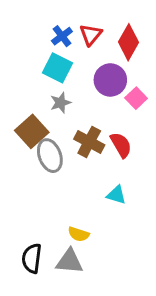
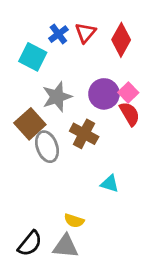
cyan square: (57, 68) -> (33, 57), moved
purple circle: (110, 80) -> (104, 94), moved
gray star: (60, 103) -> (57, 97), size x1.5
red semicircle: (121, 145) -> (130, 114), moved
black semicircle: (32, 258) -> (30, 243), turned -148

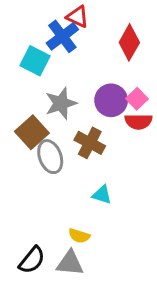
red triangle: (85, 33) -> (78, 17), moved, turned -45
blue cross: (58, 34) -> (62, 36), size x1.5
red semicircle: (130, 114) -> (138, 122), turned 120
cyan triangle: (110, 184) -> (102, 195), moved

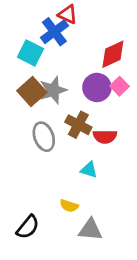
red diamond: (129, 42) -> (113, 54), moved, turned 36
red semicircle: (138, 122) -> (105, 137), moved
brown square: (32, 132) -> (32, 91), moved
gray triangle: (70, 263) -> (90, 230), moved

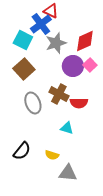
gray star: (53, 90) -> (56, 43), moved
black semicircle: (28, 227) -> (22, 151), moved

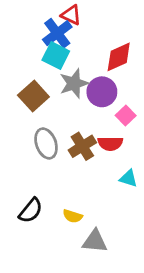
cyan square: (23, 40) -> (56, 56), moved
gray star: (56, 43) -> (74, 83), moved
pink square: (90, 65) -> (126, 116), moved
brown cross: (59, 94) -> (82, 146), moved, turned 30
cyan triangle: (67, 128) -> (128, 178), moved

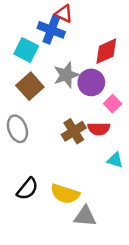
blue cross: (57, 33) -> (51, 30), turned -32
cyan square: (56, 56) -> (26, 50), moved
gray ellipse: (46, 143) -> (17, 129), moved
yellow semicircle: (73, 216) -> (65, 194), size x1.6

